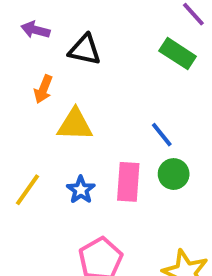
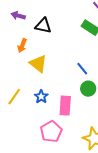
yellow triangle: (75, 125) -> (38, 64), turned 36
pink rectangle: (128, 182) -> (65, 106), moved

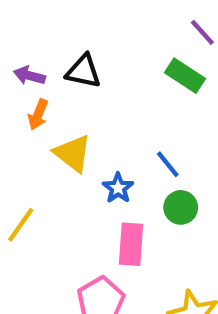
purple arrow: (18, 16) -> (29, 76), moved
blue star: (41, 97) -> (118, 188), moved

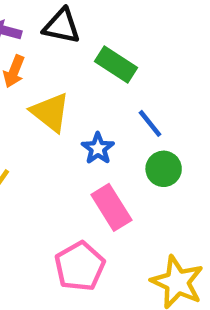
green rectangle: (185, 76) -> (116, 65), moved
pink rectangle: (131, 244) -> (111, 207), turned -36

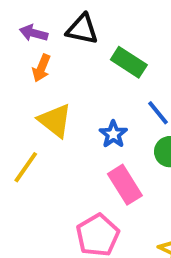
yellow triangle: (50, 112) -> (55, 121), moved

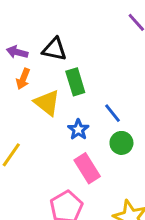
green rectangle: (129, 62) -> (75, 82), moved, turned 40
yellow triangle: (55, 121) -> (47, 103), moved

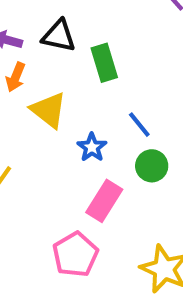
green rectangle: (75, 82) -> (104, 63), moved
pink rectangle: (87, 168) -> (104, 201), turned 64

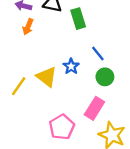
yellow triangle: (49, 110) -> (47, 77), moved
pink rectangle: (104, 201) -> (94, 108), moved

